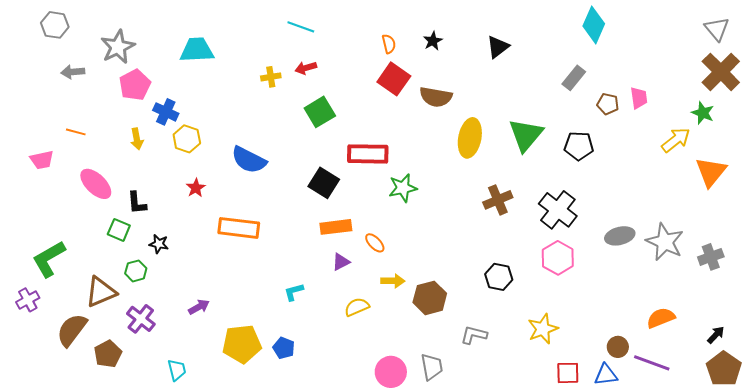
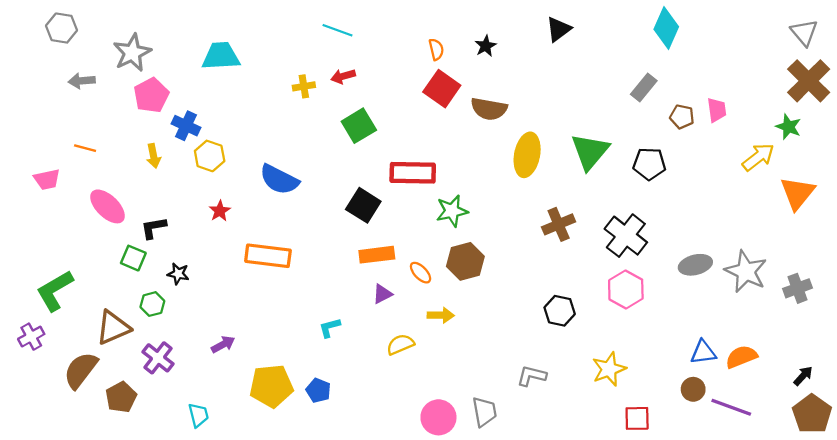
black triangle: (498, 47) -> (559, 29), moved
black L-shape: (137, 203) -> (154, 228), turned 85
brown hexagon: (430, 298) -> (465, 261), moved
blue triangle: (606, 375) -> (703, 352), moved

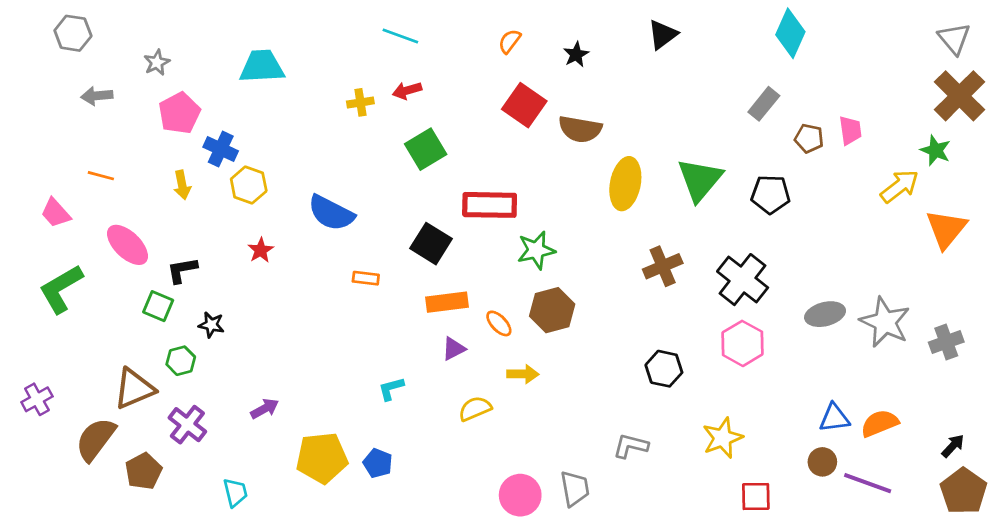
orange semicircle: (436, 49) -> (510, 41), moved, turned -130
gray star: (132, 53) -> (157, 63), size x0.6
pink trapezoid: (47, 179) -> (56, 213), turned 60
orange rectangle: (268, 256) -> (366, 278), moved, size x0.5
green L-shape: (55, 291) -> (61, 289), moved

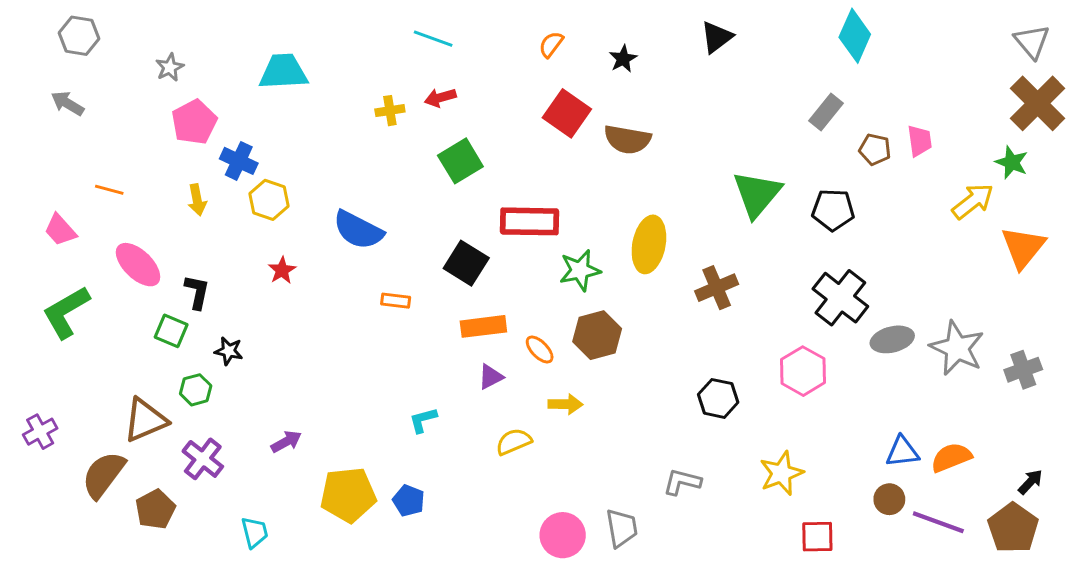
gray arrow: (97, 96) -> (68, 103), moved, turned 36
yellow ellipse: (625, 184) -> (649, 244), moved
black L-shape: (182, 270) -> (197, 292), turned 112
black cross: (743, 280) -> (840, 298), moved
brown pentagon: (963, 491) -> (1013, 528), moved

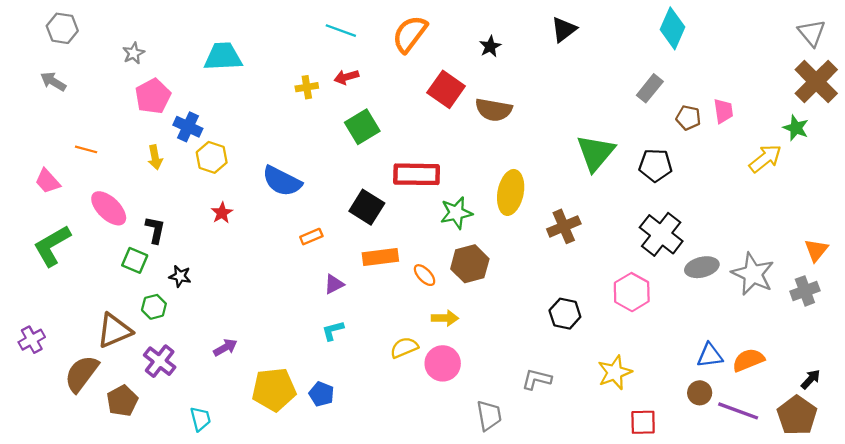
orange semicircle: (551, 44) -> (410, 34), moved, size x1.8
orange triangle: (1023, 247) -> (816, 250), moved, size x0.7
orange rectangle: (396, 301) -> (311, 237), turned -30
purple triangle: (491, 377) -> (334, 284), moved
pink circle: (563, 535) -> (443, 363), moved

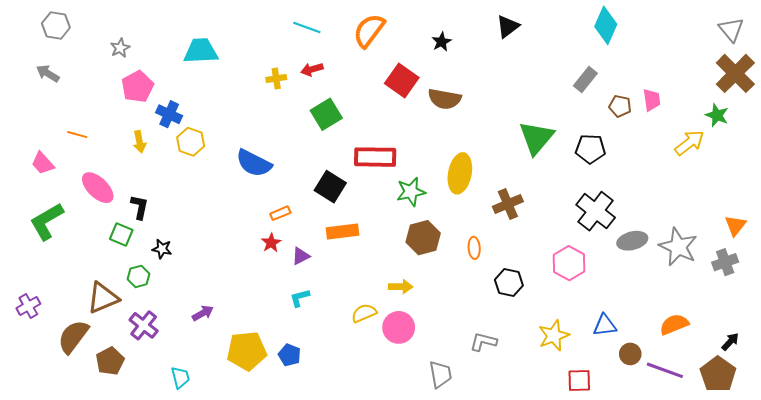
red star: (222, 213) -> (271, 243), moved
orange ellipse: (425, 275) -> (474, 248), moved, turned 40
blue triangle: (710, 355) -> (605, 325), moved

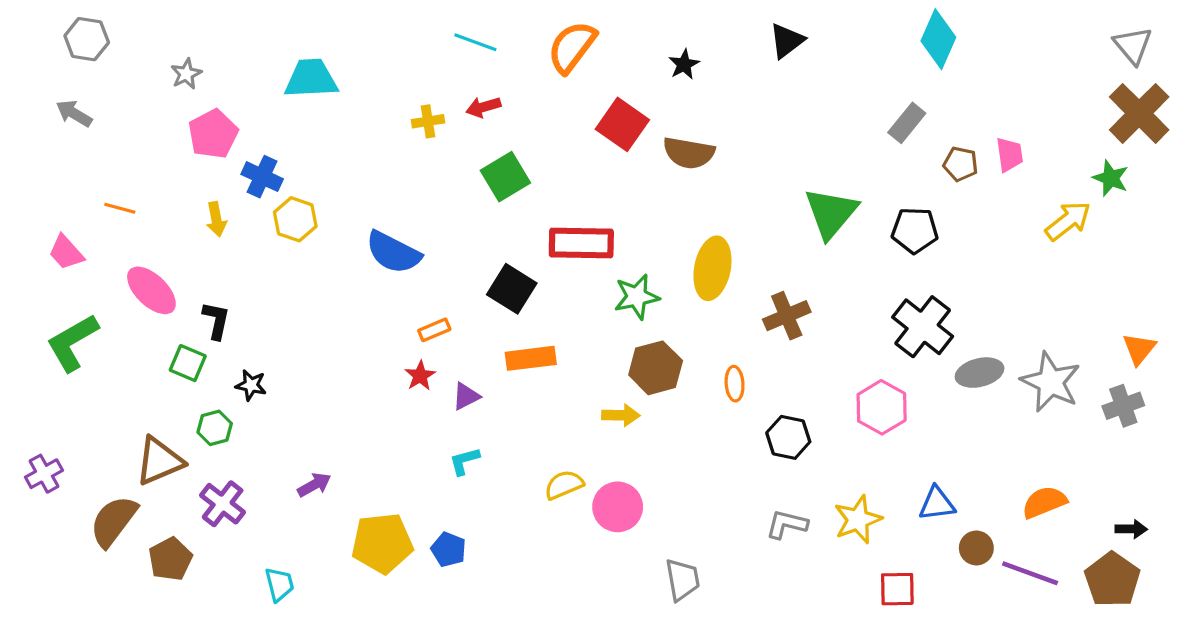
yellow arrow: (401, 287) -> (621, 415), moved
gray L-shape: (483, 342) -> (787, 524), moved
black arrow: (730, 342) -> (1131, 529), turned 48

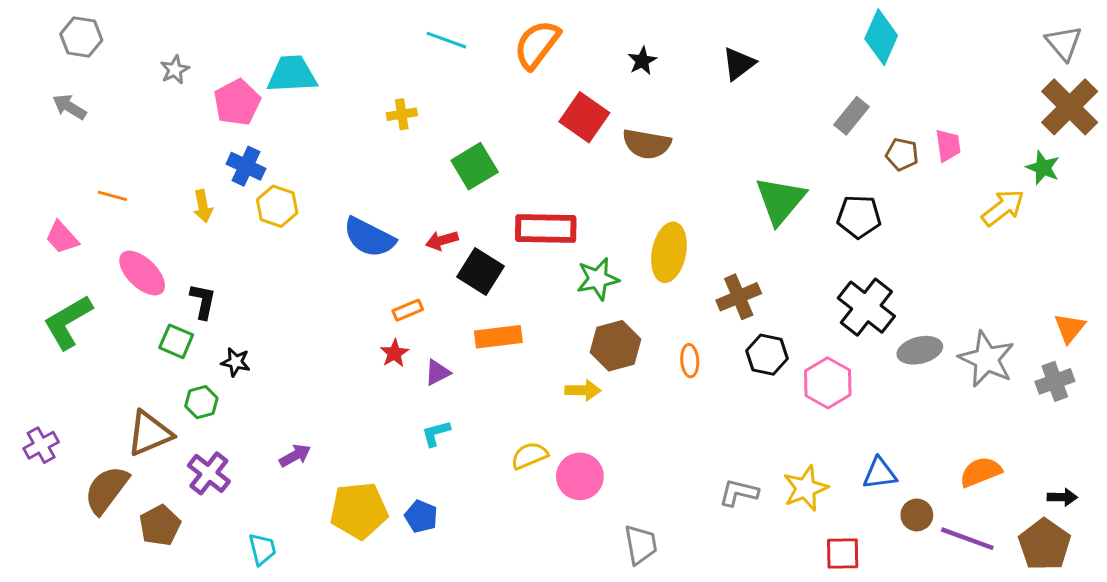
black triangle: (787, 41) -> (739, 64), moved
red arrow: (483, 107) -> (442, 240), moved
pink pentagon: (213, 134) -> (237, 102), moved
black hexagon: (788, 437) -> (767, 355), moved

